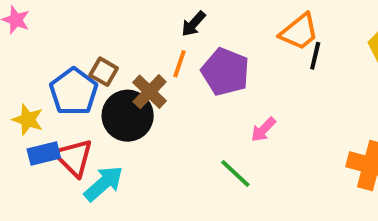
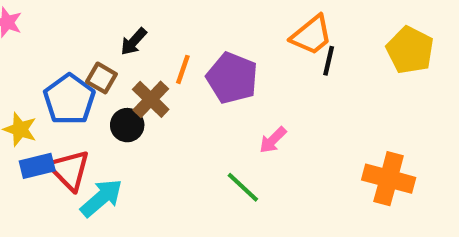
black arrow: (193, 24) -> (134, 42), moved
black circle: (128, 116) -> (127, 125), size x0.6

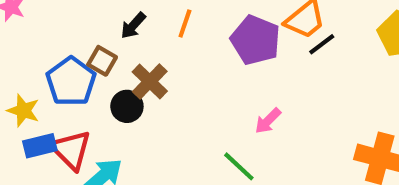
black line: (329, 61) -> (322, 44), turned 40
orange line: (183, 69) -> (185, 23), moved
purple pentagon: (232, 78) -> (255, 40), moved

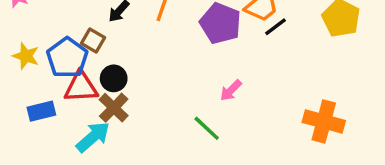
brown cross: (150, 81) -> (114, 108), moved
yellow star: (23, 111) -> (26, 56), moved
red triangle: (71, 150) -> (81, 87), moved, turned -48

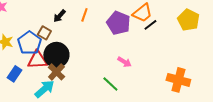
black circle: (114, 78) -> (56, 55), size x1.6
pink arrow: (231, 90) -> (124, 62), turned -104
blue rectangle: (41, 111) -> (14, 74), turned -42

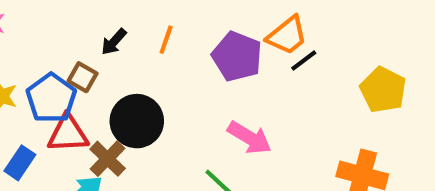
yellow pentagon: (188, 20) -> (383, 90), moved
black circle: (56, 55) -> (137, 121), moved
pink arrow: (124, 62) -> (250, 138), size x1.5

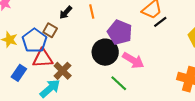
orange line: (166, 40) -> (92, 12), turned -32
purple pentagon: (237, 56) -> (120, 32), moved
black circle: (137, 121) -> (105, 52), moved

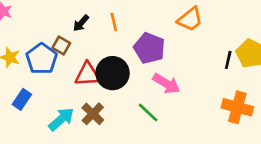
black line: (160, 22) -> (228, 60), moved, turned -40
black circle: (105, 52) -> (113, 73), moved
red triangle: (43, 58) -> (88, 74), moved
brown cross: (63, 71) -> (93, 114), moved

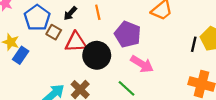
blue pentagon: (42, 59) -> (37, 18), moved
red triangle: (88, 74) -> (76, 42), moved
blue rectangle: (22, 99) -> (21, 55), moved

